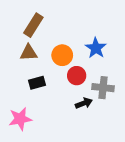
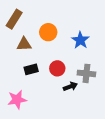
brown rectangle: (33, 25) -> (14, 19), moved
orange circle: (62, 55) -> (48, 32), moved
red circle: (77, 76) -> (57, 68), moved

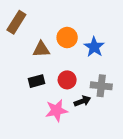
orange circle: (48, 32) -> (67, 38), moved
brown triangle: (24, 44) -> (41, 49), moved
pink star: (17, 100) -> (56, 111), moved

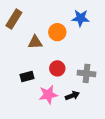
blue star: (94, 47) -> (80, 18), moved, turned -30
black rectangle: (36, 81) -> (27, 76), moved
black arrow: (82, 101) -> (72, 96), moved

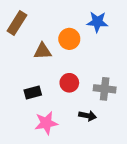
pink star: (48, 95) -> (46, 123), moved
black arrow: (72, 96) -> (88, 116), turned 32

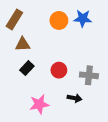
orange circle: (69, 39) -> (59, 20), moved
brown triangle: (42, 51) -> (23, 44), moved
black rectangle: (33, 93) -> (27, 68), moved, turned -32

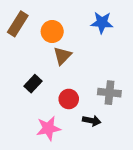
orange circle: (59, 20) -> (52, 31), moved
brown triangle: (23, 44) -> (62, 56), moved, turned -42
red circle: (59, 70) -> (69, 99), moved

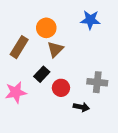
brown rectangle: (18, 24) -> (19, 47), moved
black rectangle: (33, 84) -> (42, 74), moved
pink star: (48, 128) -> (16, 92), moved

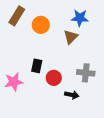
brown rectangle: (19, 47) -> (17, 16), moved
brown triangle: (55, 49) -> (71, 37), moved
black rectangle: (42, 74) -> (37, 66), turned -32

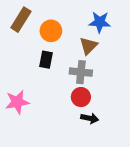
black rectangle: (37, 66) -> (46, 60), moved
gray cross: (86, 73) -> (81, 72), moved
red circle: (54, 78) -> (81, 97), moved

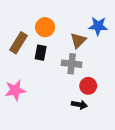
brown rectangle: (21, 20) -> (18, 43), moved
blue star: (100, 22) -> (98, 26), moved
red circle: (81, 97) -> (88, 86), moved

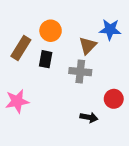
red circle: (88, 86) -> (114, 99), moved

